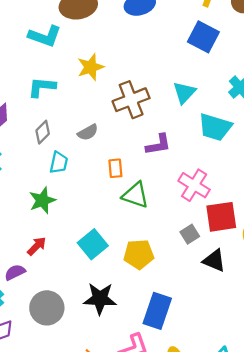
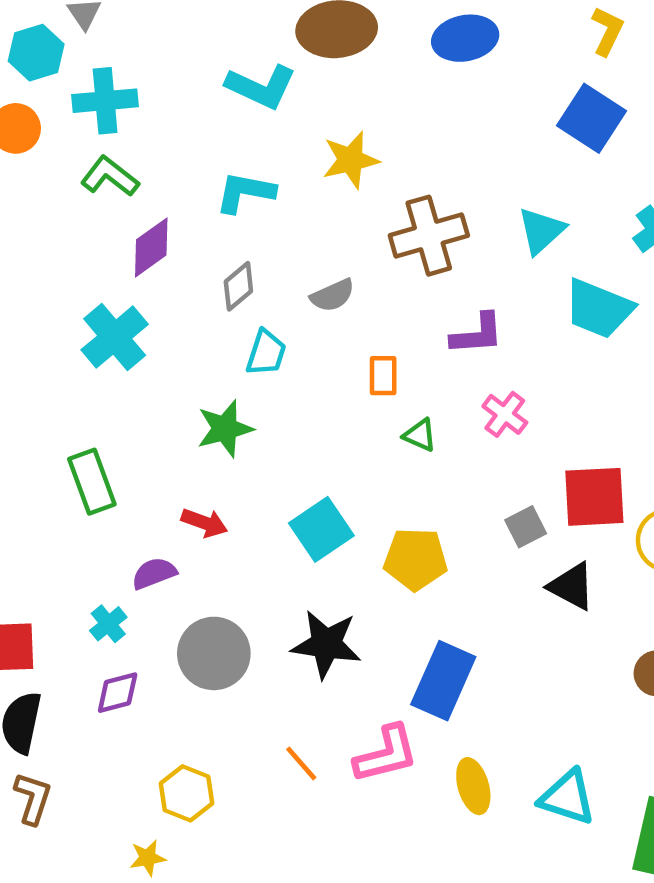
pink cross: (194, 185) -> (505, 414), moved, size x0.7
green triangle: (135, 195) -> (420, 435), size x0.6
red arrow: (37, 246) -> (204, 523), turned 60

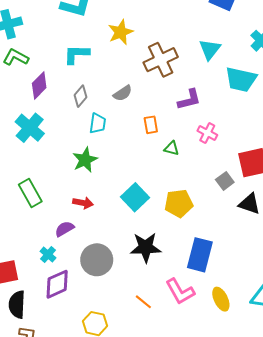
purple diamond: (118, 693) -> (57, 284), size x1.4
pink L-shape: (386, 754) -> (180, 291), turned 84

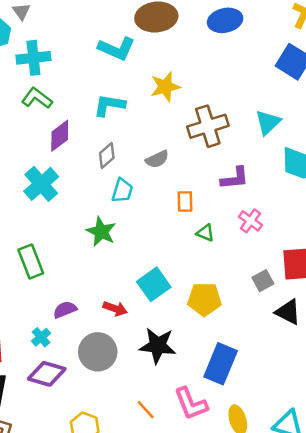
green star: (85, 160) -> (101, 232), turned -30
red arrow: (83, 203) -> (115, 309), moved
purple diamond: (57, 284) -> (47, 374), turned 32

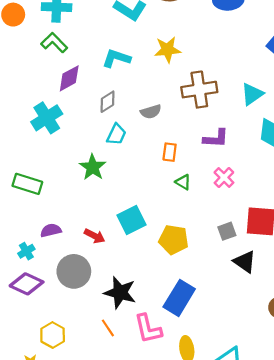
green rectangle: (31, 261) -> (27, 184), turned -60
black star: (158, 346) -> (120, 293), moved

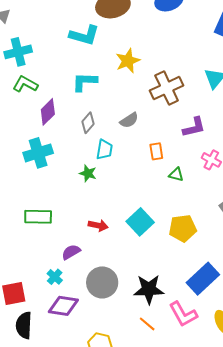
cyan cross: (47, 118) -> (38, 153), turned 32
green star: (93, 167) -> (88, 173), moved, size x0.7
red arrow: (95, 236) -> (98, 225), moved
blue rectangle: (179, 298) -> (203, 279), turned 32

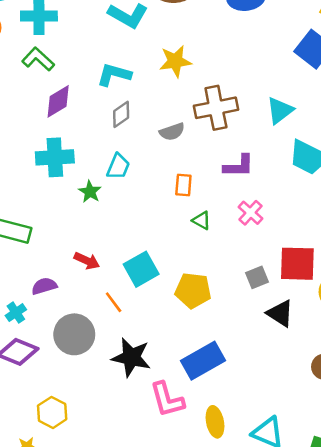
gray semicircle: (129, 120) -> (172, 132), moved
gray diamond: (88, 123) -> (121, 114), moved
cyan cross: (38, 153) -> (55, 157), moved
orange line: (147, 324) -> (114, 302), moved

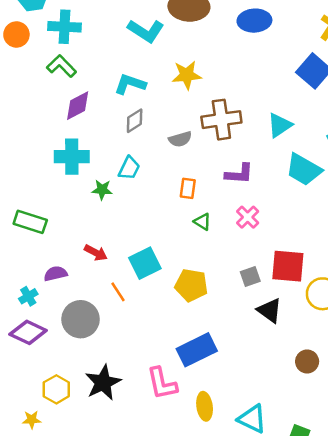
green star: (90, 192) -> (102, 190), turned -30
black star: (131, 357) -> (103, 383), moved, turned 30

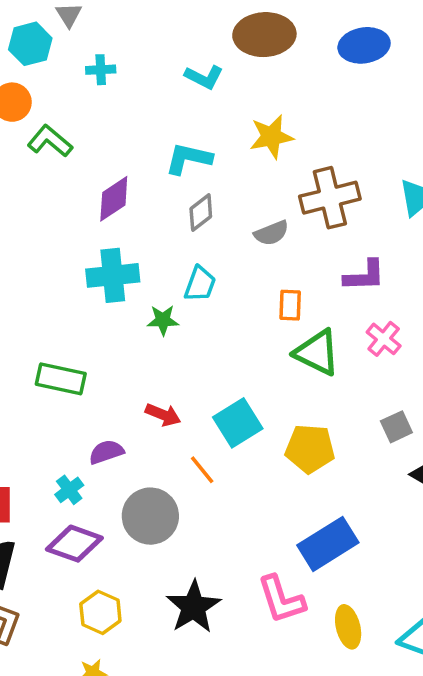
cyan cross: (64, 27) -> (101, 70), moved, size x0.6
cyan L-shape: (146, 31) -> (204, 77), size x0.7
green L-shape: (61, 66) -> (50, 141), moved
green triangle: (202, 222) -> (317, 353), size x1.8
yellow hexagon: (56, 389) -> (100, 612), moved

